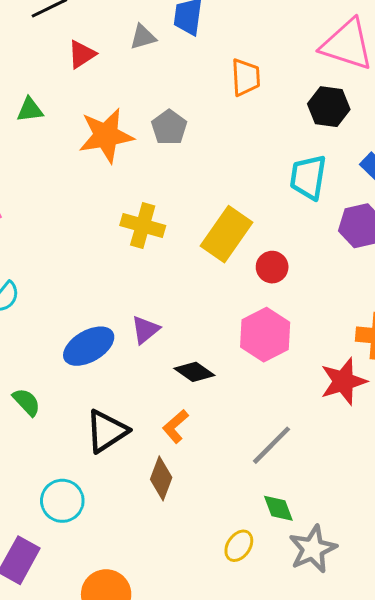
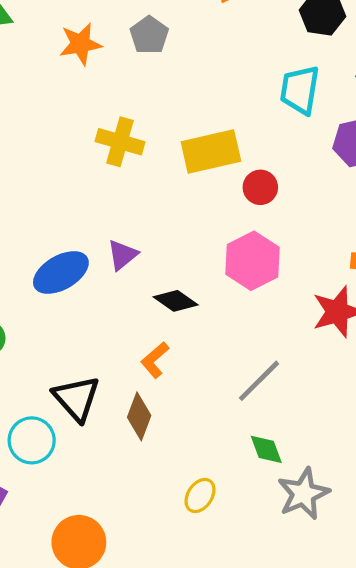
orange star: (106, 136) -> (80, 44), size x0.7
yellow rectangle: (226, 234) -> (211, 151), turned 42
black triangle: (107, 431) -> (76, 398), moved, turned -39
yellow ellipse: (239, 546) -> (200, 495), moved

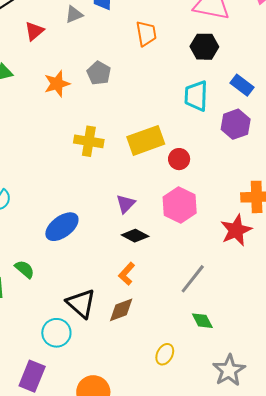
purple triangle: (122, 255) -> (126, 204), moved
brown diamond: (139, 416) -> (121, 310), turned 56
gray star: (303, 494) -> (229, 370), moved

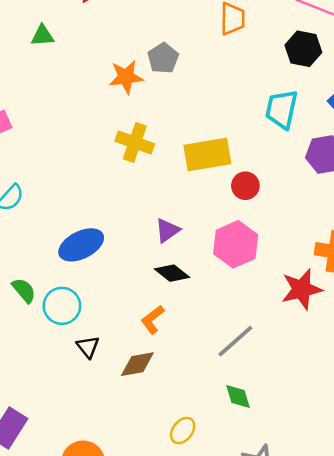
orange star: (57, 84) -> (126, 77), moved
black triangle: (81, 303) -> (88, 347), size x0.6
cyan circle: (56, 333) -> (62, 306), moved

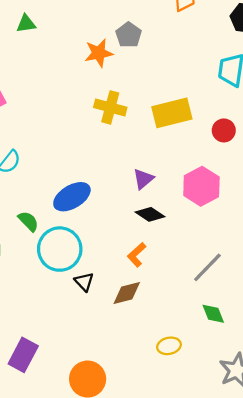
red circle: (245, 186) -> (224, 130), moved
green semicircle: (24, 290) -> (28, 221), moved
cyan circle: (62, 306) -> (60, 249), size x1.4
yellow ellipse: (183, 431) -> (169, 346), turned 45

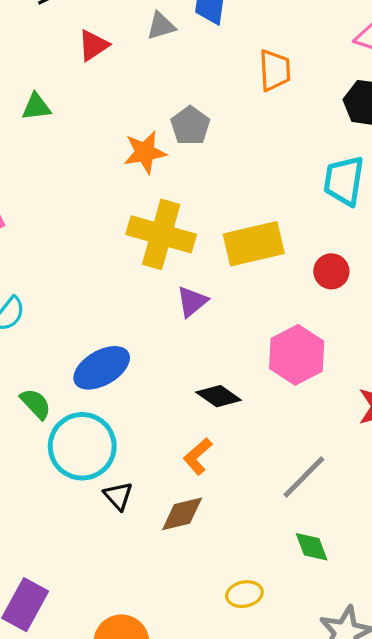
yellow cross: (110, 107) -> (161, 234), size x1.4
purple triangle: (143, 179) -> (192, 302), moved

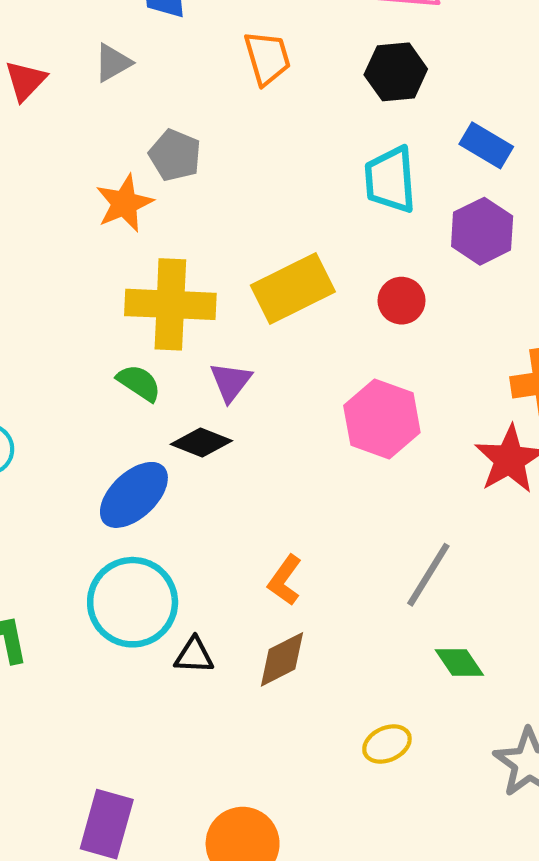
gray triangle: (161, 26) -> (113, 63), moved
black diamond: (219, 396) -> (201, 442), moved
green semicircle: (36, 404) -> (139, 383), moved
black triangle: (118, 496) -> (194, 655), turned -32

